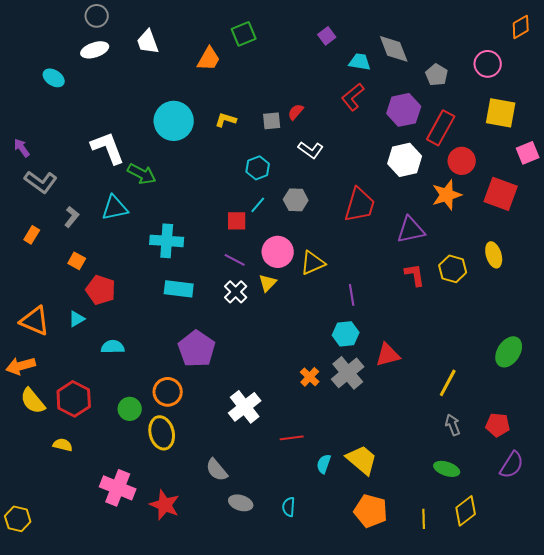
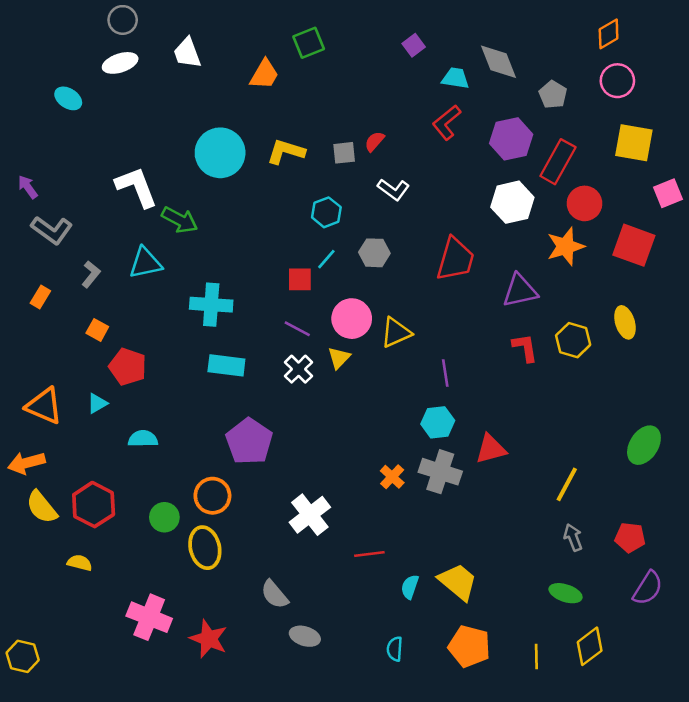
orange diamond: (521, 27) -> (609, 34), moved
yellow L-shape: (226, 120) -> (286, 152), size x1.4
gray cross: (348, 373) -> (440, 472), turned -32
cyan semicircle: (289, 507) -> (395, 649), moved

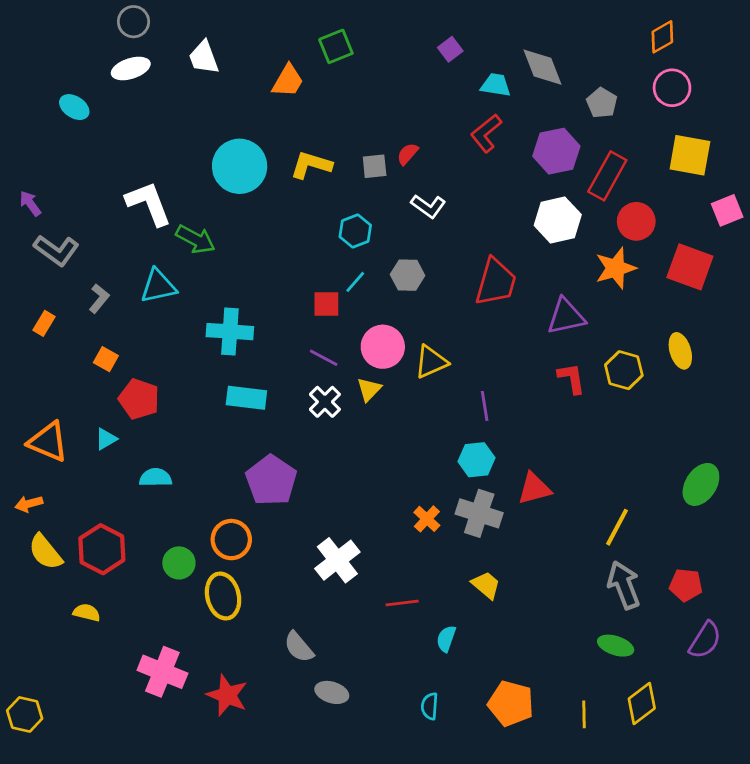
orange arrow: (26, 463) -> (29, 504), size x0.7
gray arrow: (573, 537) -> (624, 585), size x1.6
yellow trapezoid: (458, 582) -> (486, 585), moved, size x0.7

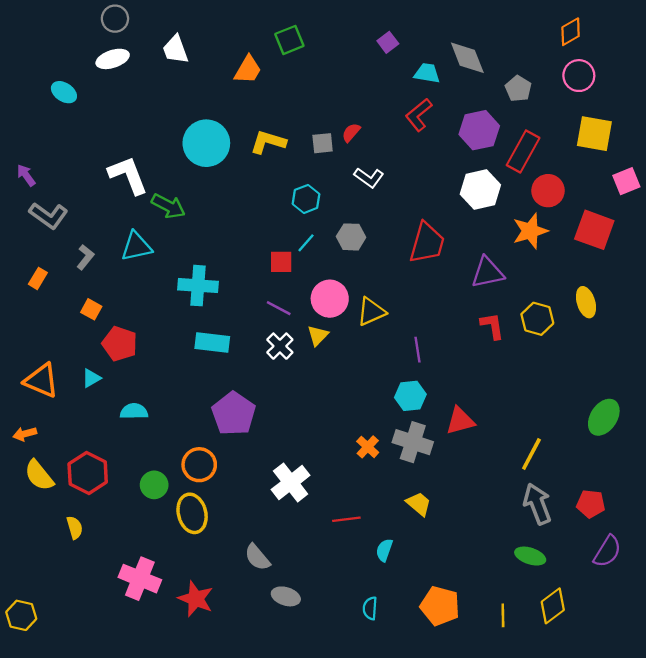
yellow semicircle: (87, 613) -> (75, 528), turned 60

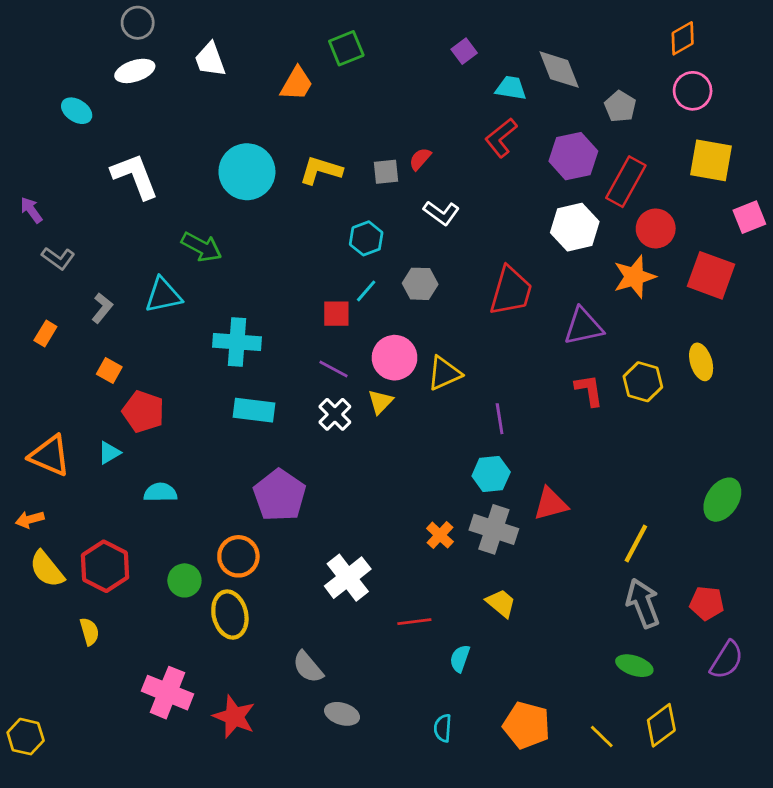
white L-shape: (128, 175) -> (135, 176), moved
gray L-shape: (49, 216) -> (58, 258), size x0.7
yellow line: (503, 615) -> (602, 737), turned -45

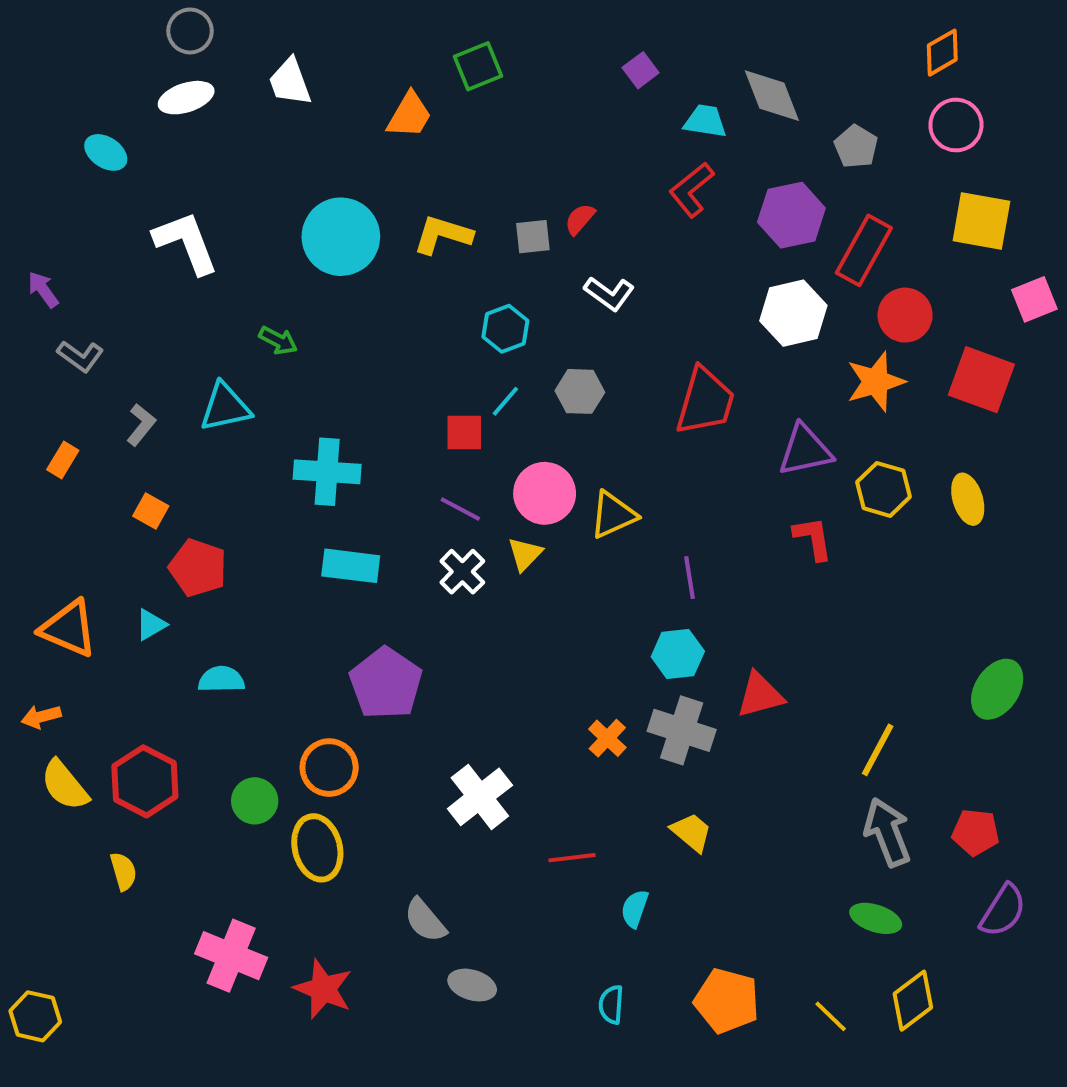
green arrow: (202, 247) -> (278, 341), size x0.7
yellow hexagon: (643, 382) -> (883, 489), moved

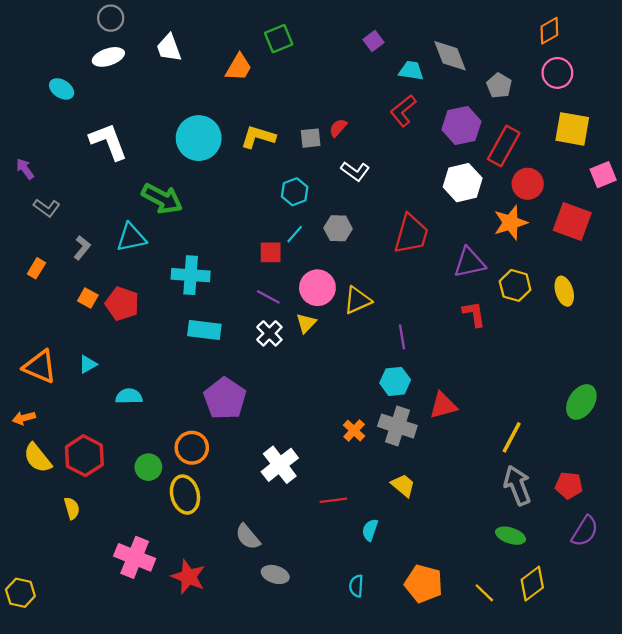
green arrow: (278, 341) -> (162, 199), size x1.8
red pentagon: (198, 568) -> (122, 304), moved

